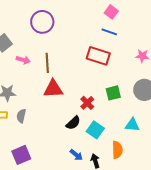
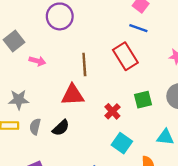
red rectangle: (98, 56) -> (125, 56), turned 40
brown line: (47, 63) -> (84, 64), moved
black semicircle: (73, 123) -> (61, 128), moved

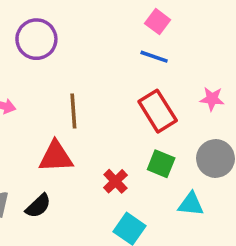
red rectangle: (125, 56) -> (158, 111), moved
green square: (143, 100) -> (161, 164), turned 36
cyan triangle: (165, 137) -> (191, 204), moved

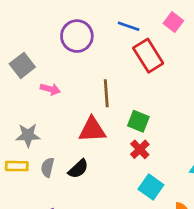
blue line: (154, 57) -> (129, 26), moved
red rectangle: (158, 111) -> (148, 56), moved
green square: (161, 164) -> (138, 121), moved

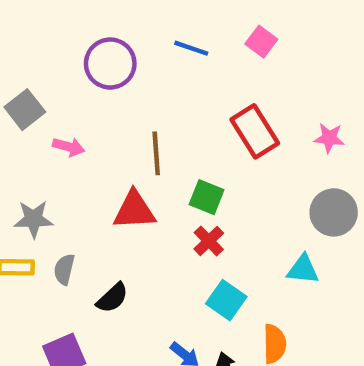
red rectangle: (148, 56) -> (255, 131), moved
black semicircle: (78, 169) -> (112, 298), moved

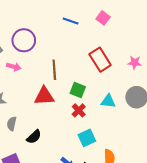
purple circle: (110, 64) -> (24, 40), moved
cyan triangle: (303, 269) -> (108, 101), moved
cyan square: (226, 300) -> (87, 138), turned 30

